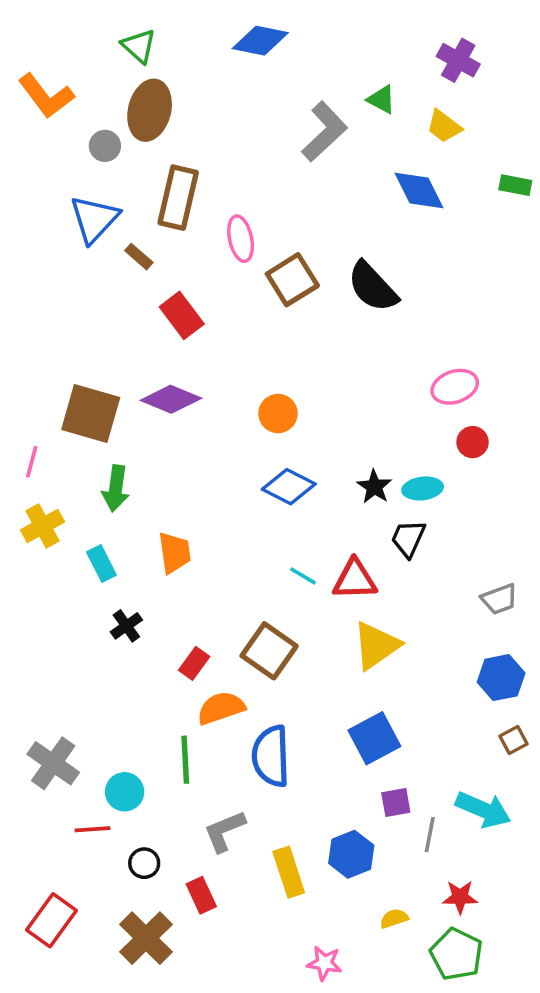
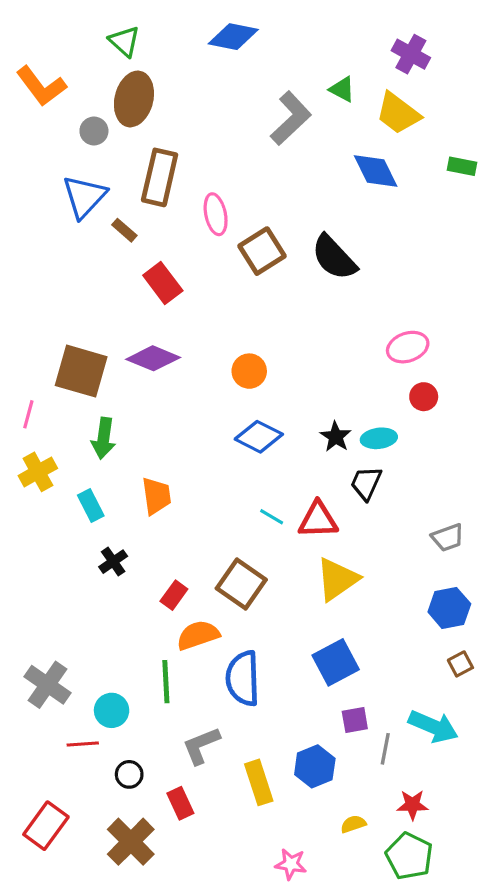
yellow trapezoid: (444, 126) -> (398, 113), size x1.4

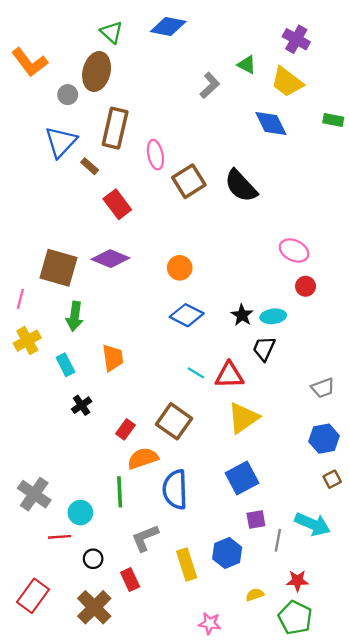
green triangle: (124, 41) -> (112, 32), moved
gray L-shape: (291, 118) -> (210, 85), size x0.7
pink ellipse: (408, 347) -> (294, 250), turned 44

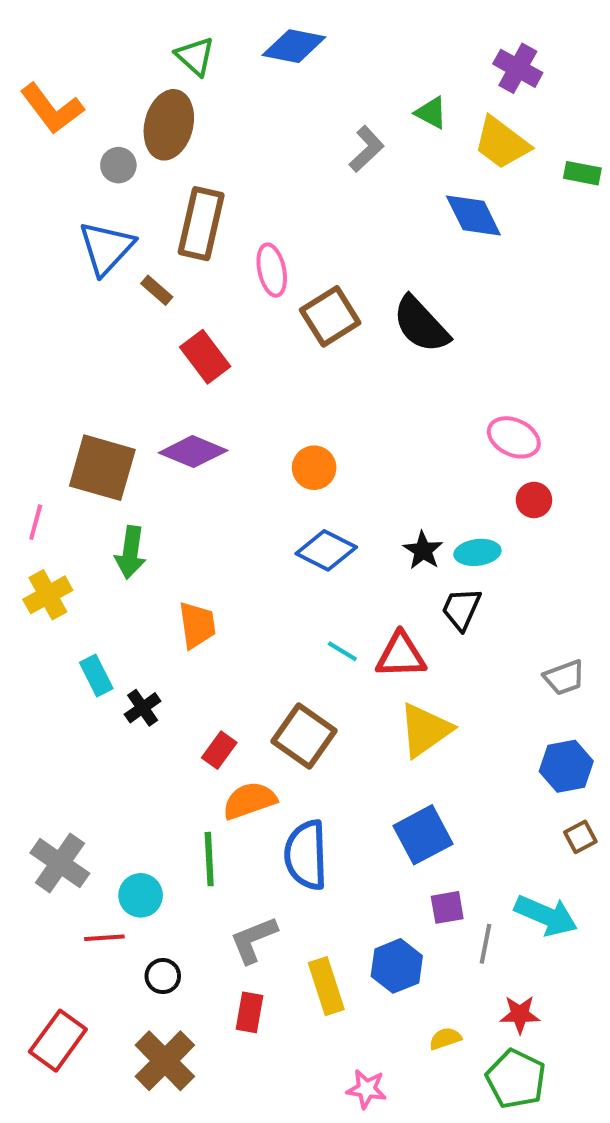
green rectangle: (333, 120) -> (582, 173), moved
cyan rectangle: (65, 365) -> (96, 675), moved
red rectangle: (130, 580) -> (250, 1012), moved, turned 35

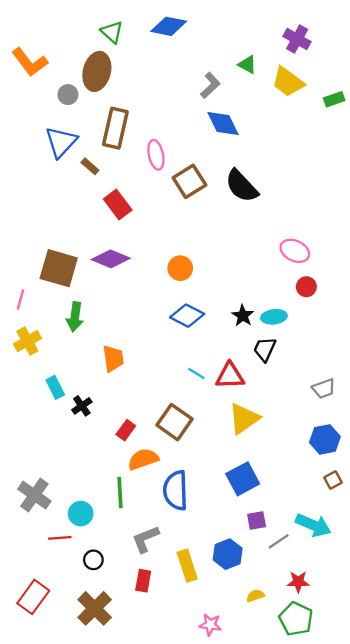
green rectangle: (582, 173) -> (334, 99), turned -30
blue diamond: (473, 216) -> (223, 124), moved
gray line: (486, 944) -> (279, 541), turned 45

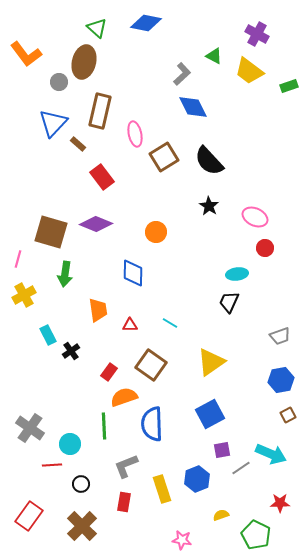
blue diamond: (187, 316) -> (133, 273), moved, turned 64
black star: (243, 316) -> (209, 206), moved
red triangle: (230, 376) -> (130, 325), moved, size x0.6
red star: (298, 582) -> (280, 503), moved

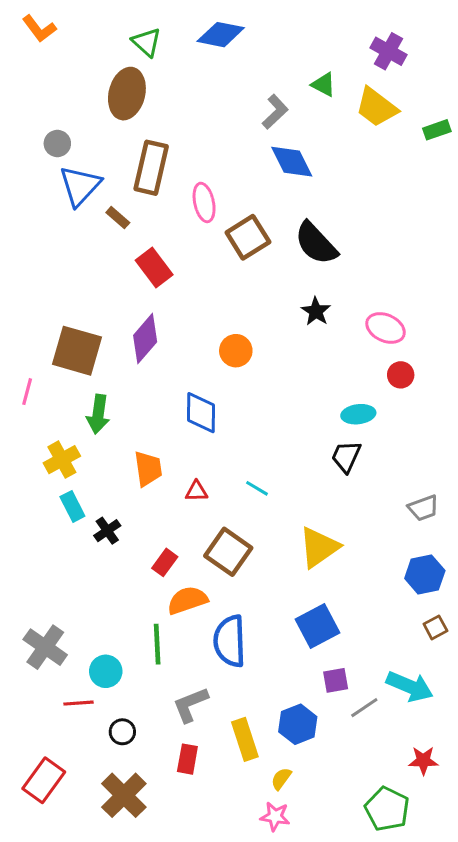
orange L-shape: (26, 54) -> (39, 29), moved, size x0.7
gray circle: (59, 82) -> (57, 143), moved
purple diamond: (96, 224) -> (145, 339), turned -72
yellow cross: (24, 295) -> (62, 460), moved
yellow semicircle: (221, 515) -> (281, 779), moved, turned -35

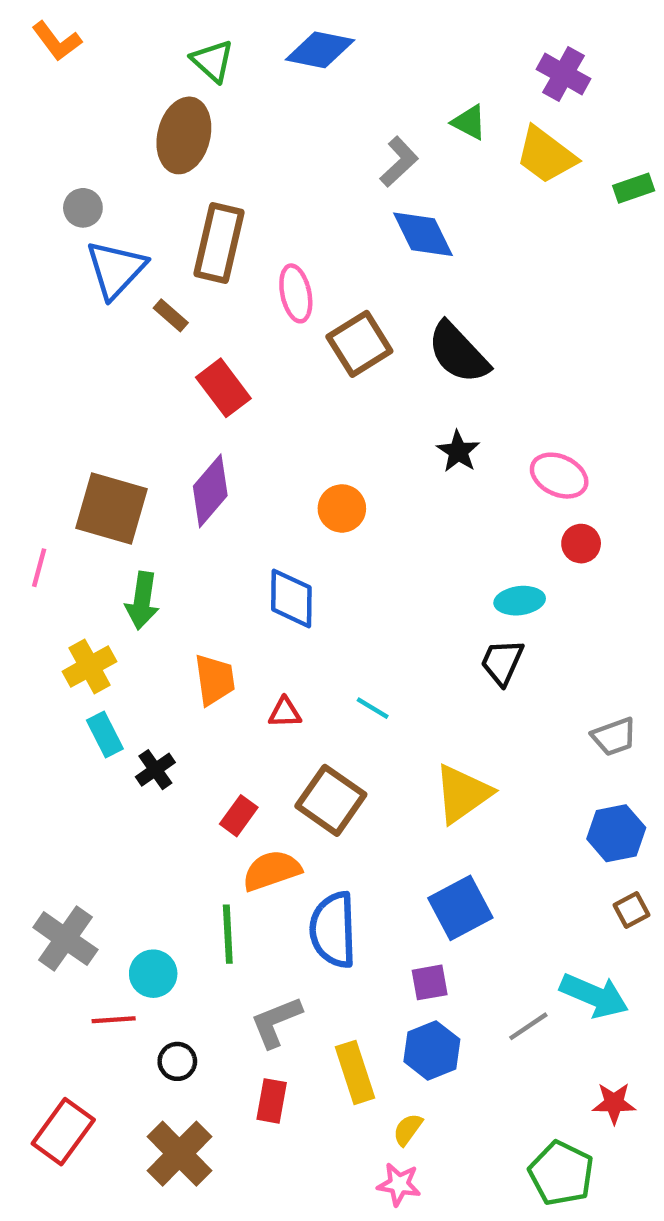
purple square: (336, 680) -> (430, 982), moved

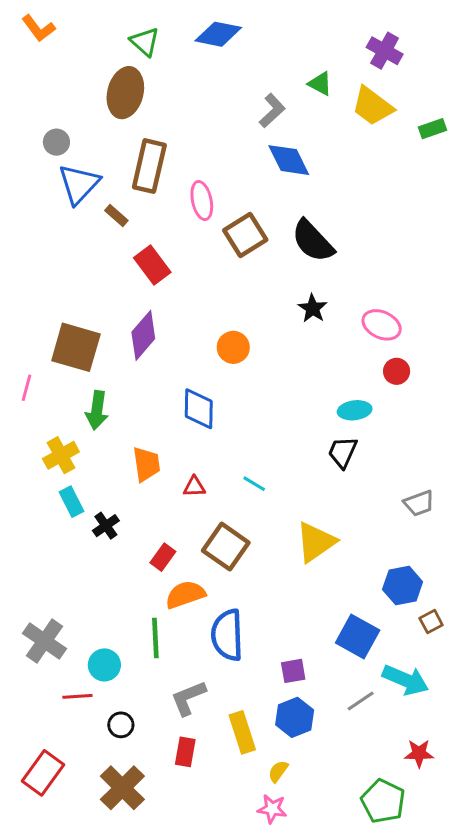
blue hexagon: (616, 833) -> (403, 586), moved
blue square: (460, 908) -> (358, 636), moved, turned -33

